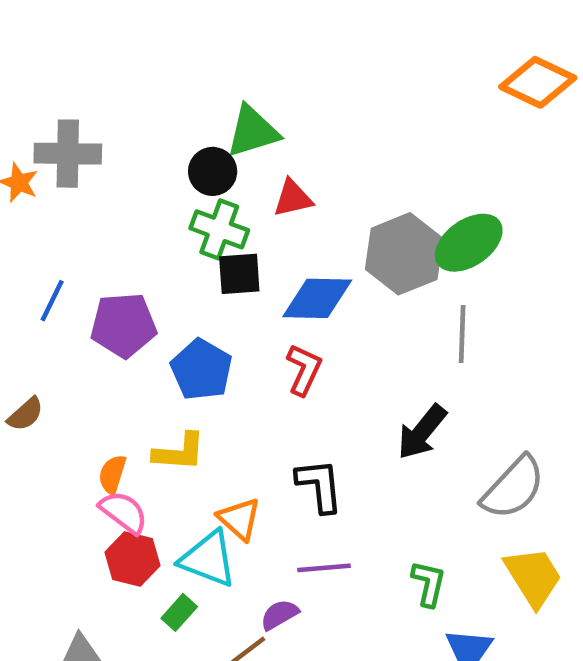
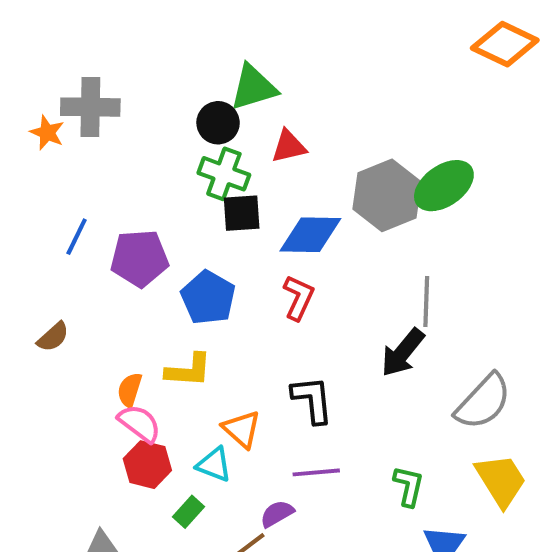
gray line: (462, 334) -> (426, 302), moved
cyan triangle: (208, 559) -> (214, 465), size x0.7

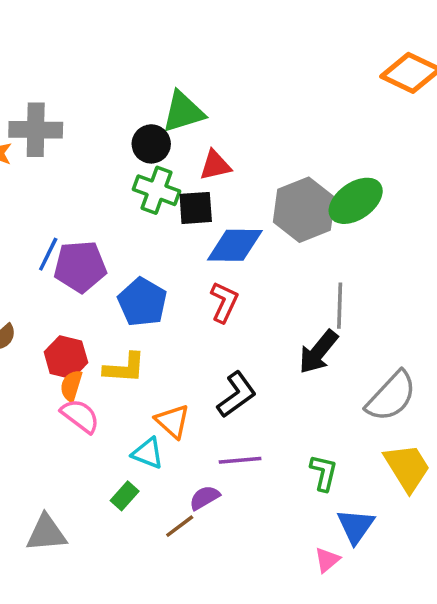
black square: (242, 213) -> (196, 208), moved
blue line: (77, 237) -> (48, 254), moved
black L-shape: (312, 400) -> (237, 395), turned 60
red hexagon: (147, 465) -> (66, 357), moved

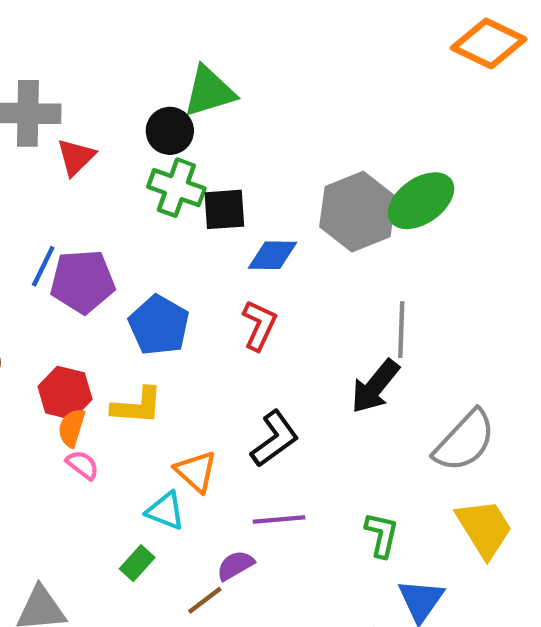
red triangle: (215, 165) -> (76, 157), moved, turned -32
blue diamond: (235, 245) -> (272, 255), size x0.7
pink semicircle: (80, 416) -> (82, 465), size x0.7

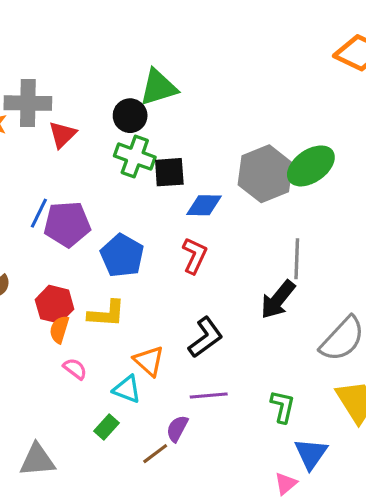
pink semicircle: (82, 465) -> (75, 369), moved
purple semicircle: (235, 565) -> (177, 429), turned -32

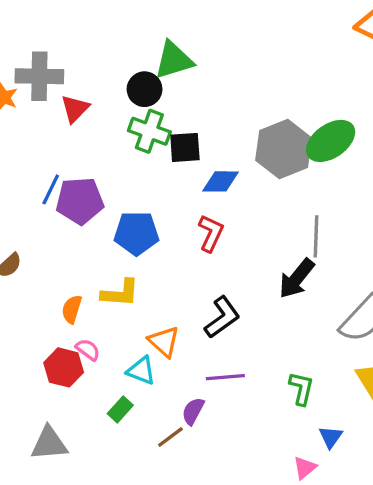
blue pentagon: (122, 256) -> (136, 233), turned -30
red hexagon: (55, 304) -> (64, 367), moved
blue triangle: (311, 454) -> (331, 437), size x0.7

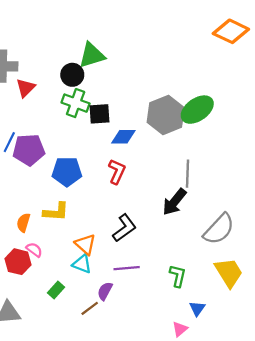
cyan triangle: (141, 371) -> (82, 264), moved

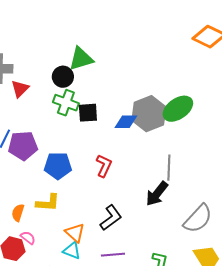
blue diamond: (123, 137) -> (126, 122), moved

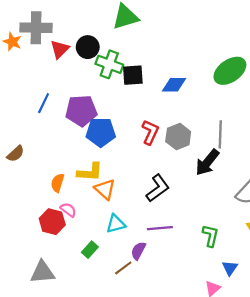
black circle: (63, 77) -> (88, 47), moved
gray hexagon: (149, 114) -> (178, 137), moved, size x0.7
purple pentagon: (23, 146) -> (81, 111), moved
orange triangle: (75, 233) -> (105, 189), moved
cyan triangle: (72, 251) -> (116, 224), turned -36

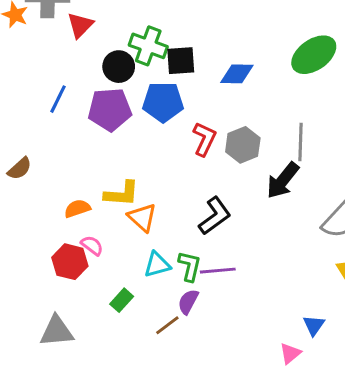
black circle: (88, 47) -> (119, 67), moved
blue pentagon: (101, 132) -> (163, 102), moved
orange semicircle: (58, 183) -> (77, 208), turned 54
green L-shape: (211, 236) -> (190, 266), moved

